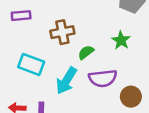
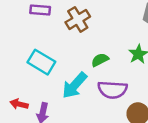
brown cross: (62, 32) -> (78, 19), moved, turned -30

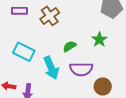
cyan arrow: (75, 85) -> (51, 68), turned -60

